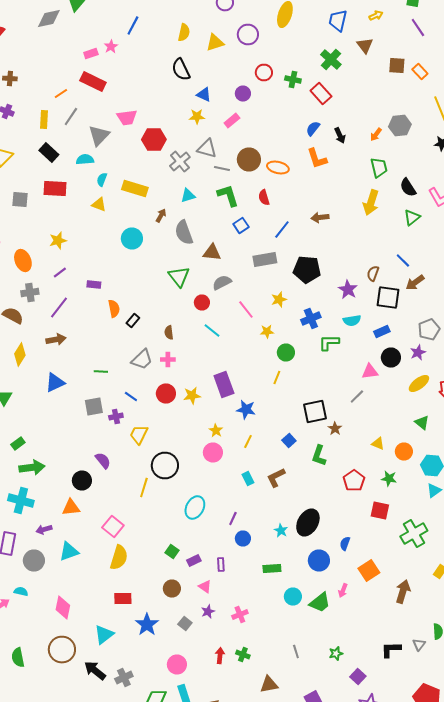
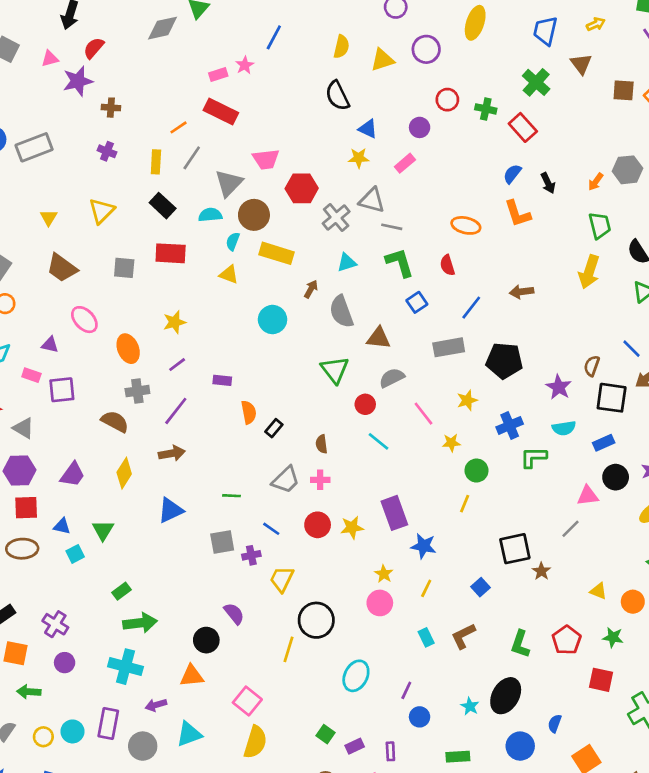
brown circle: (249, 160) -> (254, 215), moved
green L-shape: (319, 456) -> (520, 644), moved

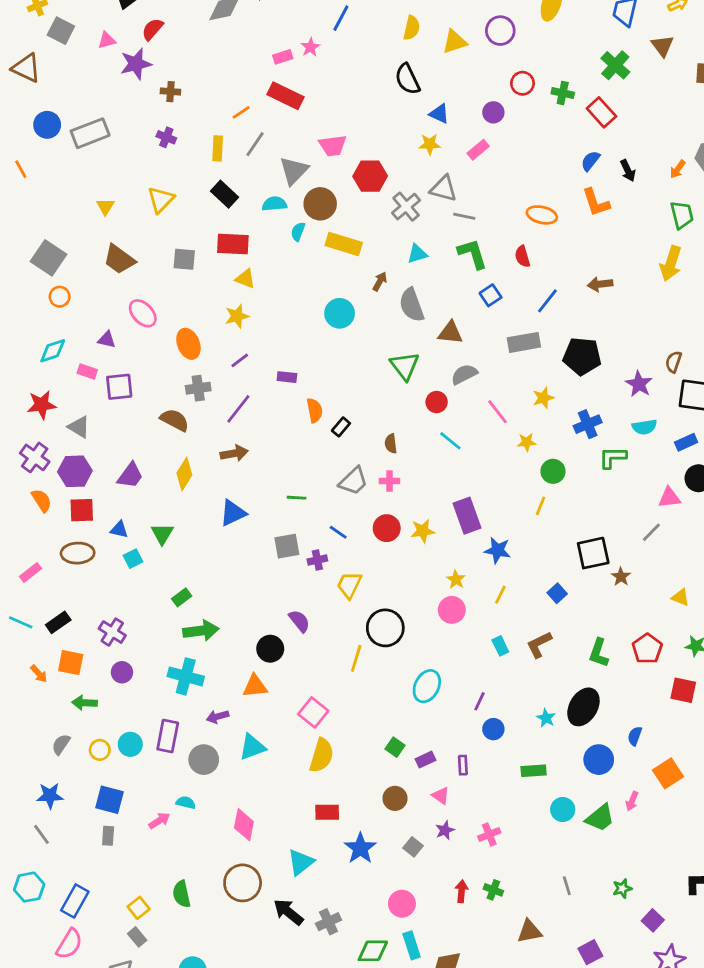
yellow triangle: (229, 274) -> (245, 279), moved

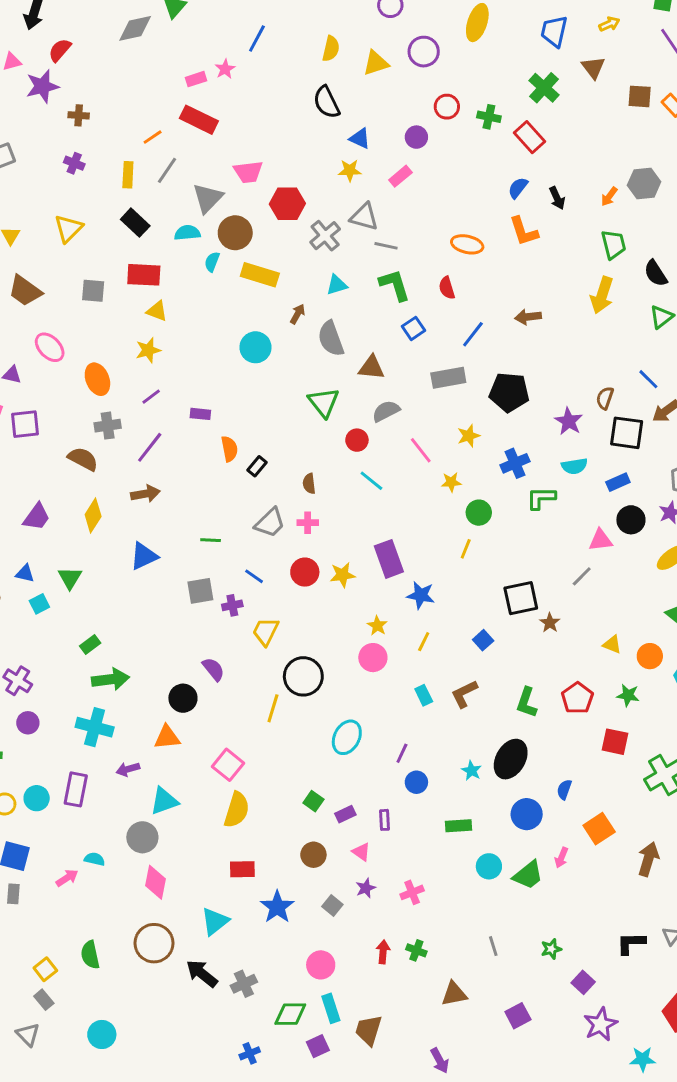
gray circle: (204, 760) -> (142, 837), moved

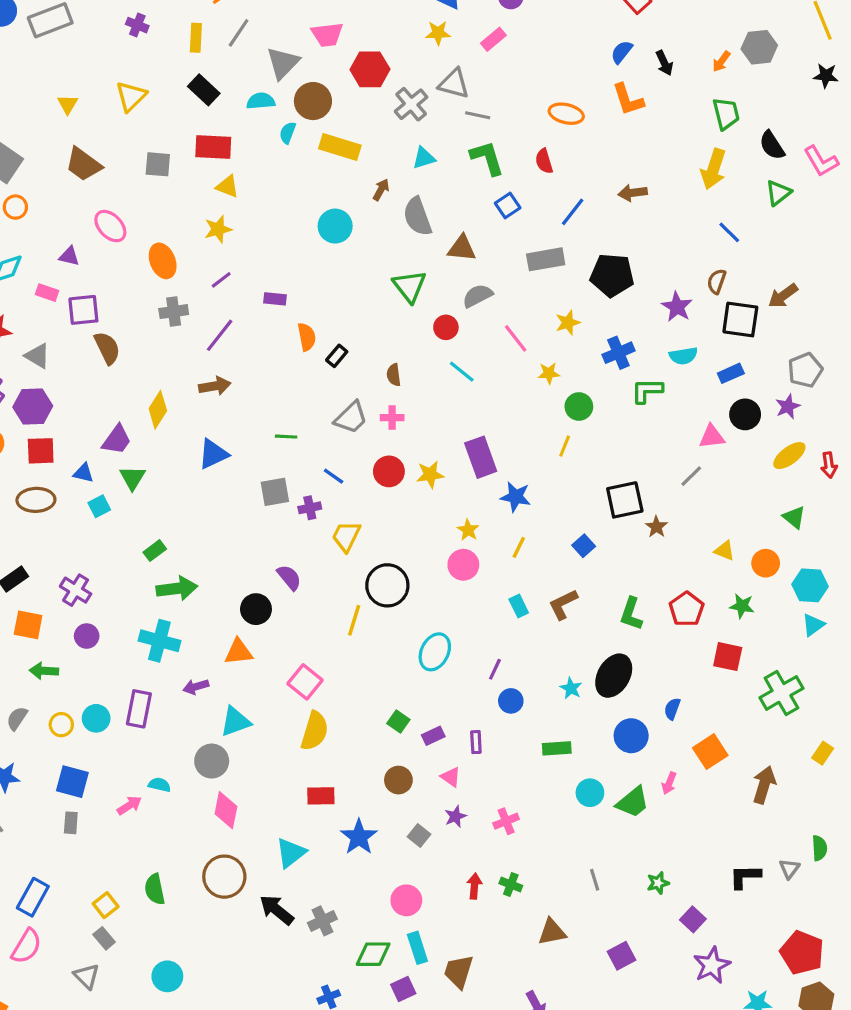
blue line: (648, 379) -> (729, 232), moved
brown semicircle: (83, 459) -> (107, 348), moved, turned 36
purple trapezoid: (37, 517) -> (117, 440), moved

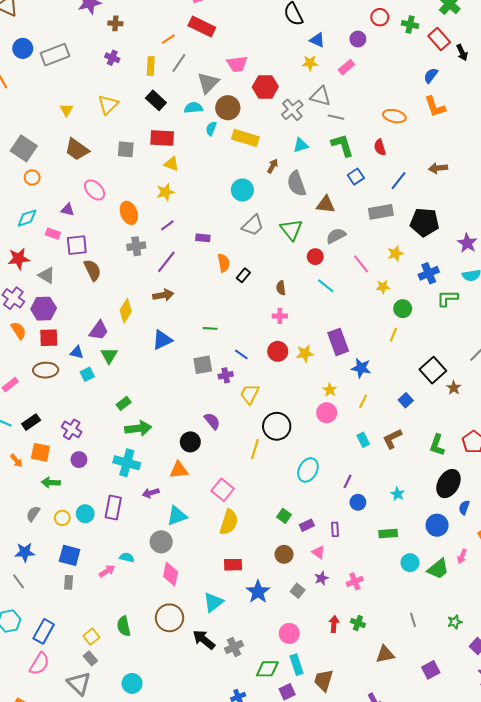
black arrow: (664, 63) -> (462, 53), moved
gray trapezoid: (351, 418) -> (253, 225), moved
black square: (625, 500) -> (433, 370), turned -30
black ellipse: (614, 676) -> (448, 484), moved
gray triangle: (87, 976) -> (79, 683), size x1.4

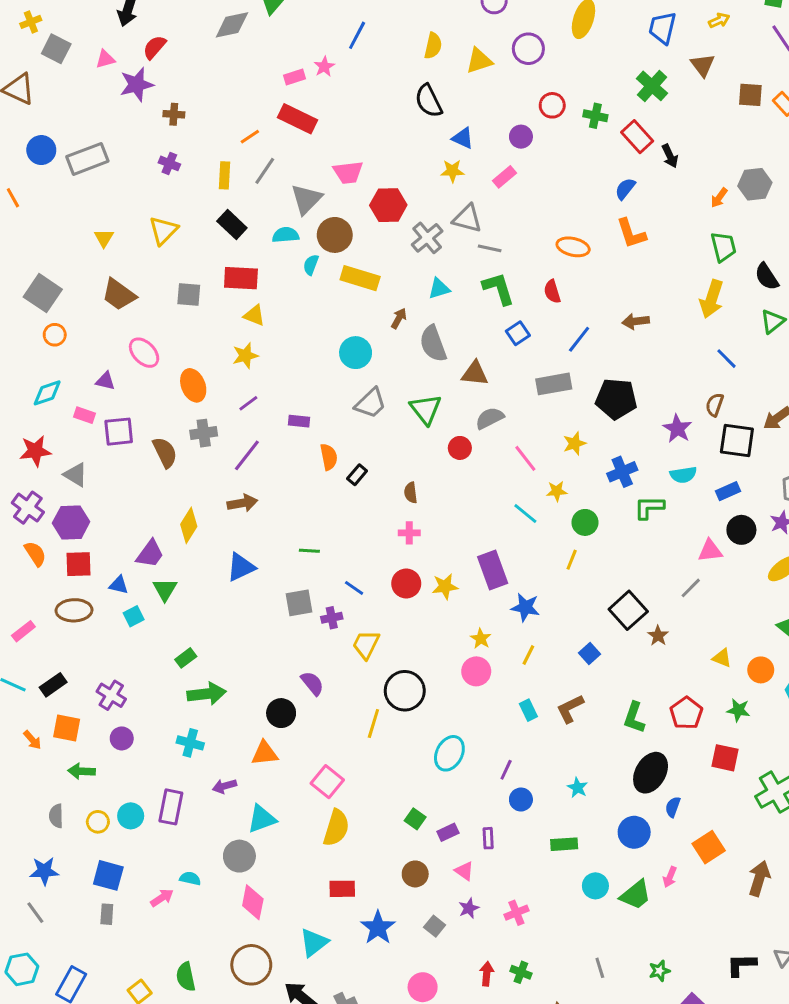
brown semicircle: (92, 270) -> (165, 452), moved
cyan line: (326, 286) -> (525, 513), moved
cyan cross: (127, 463) -> (190, 743), size x0.7
gray semicircle: (33, 514) -> (56, 816), turned -35

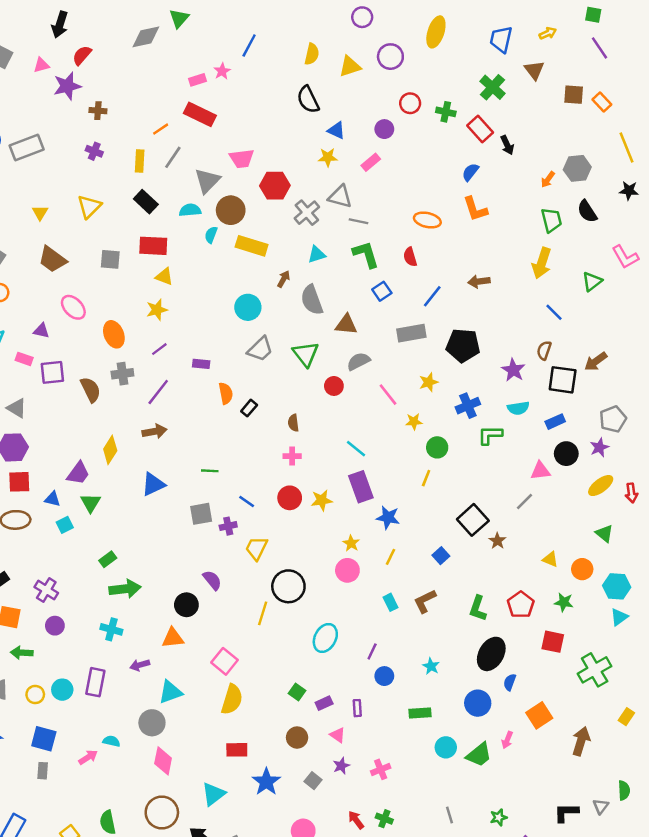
black semicircle: (767, 277) -> (587, 211), moved
cyan line: (525, 513) -> (356, 449), moved
red arrow: (487, 974) -> (356, 820), turned -42

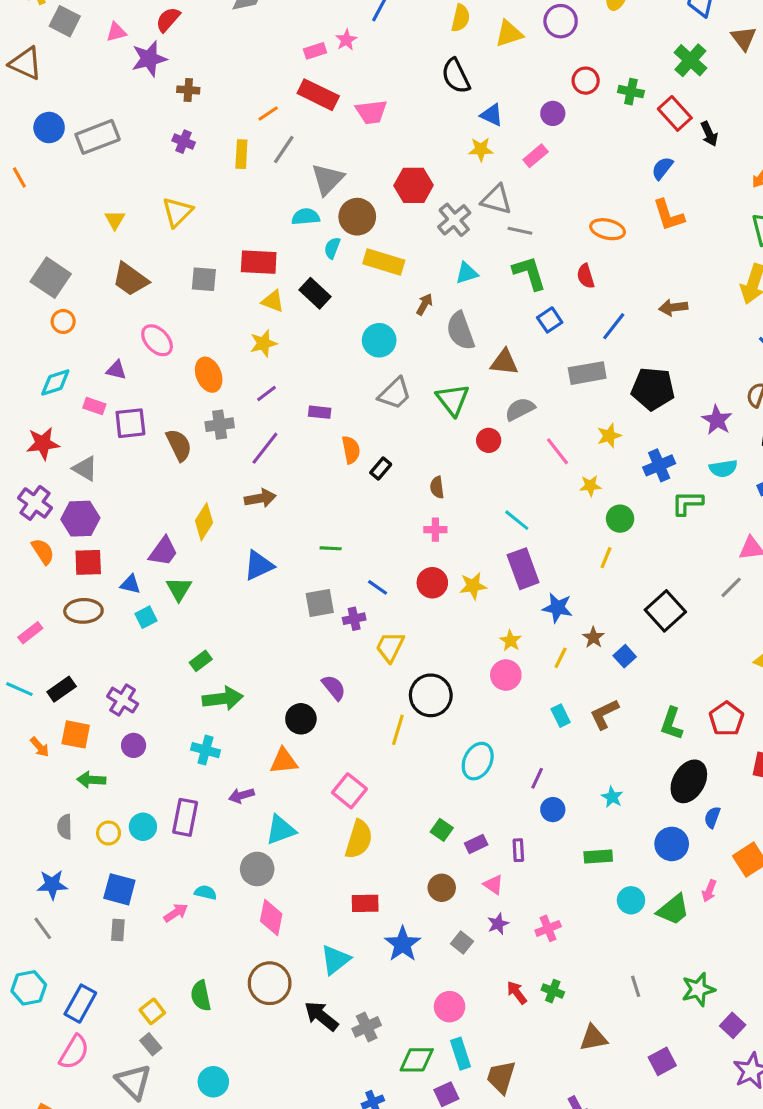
pink trapezoid: (242, 159) -> (371, 112), moved
black rectangle: (146, 202) -> (315, 293), moved
brown star: (497, 541) -> (593, 637), moved
green star: (499, 817) -> (698, 989), size x1.5

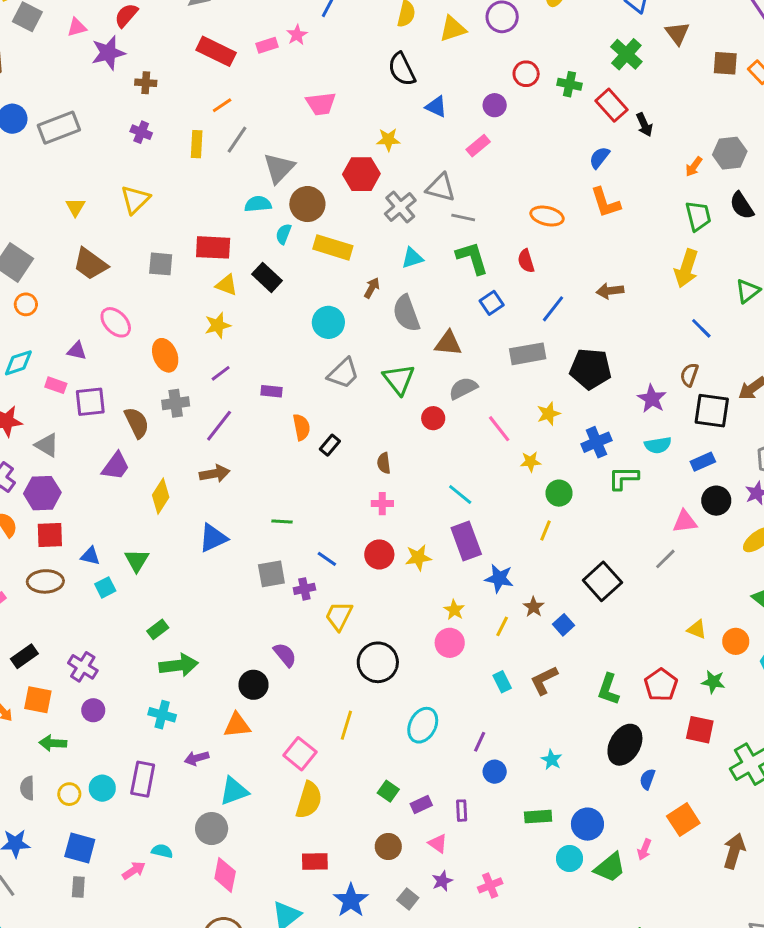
red rectangle: (318, 95) -> (216, 51), moved
yellow star: (481, 149) -> (388, 140), moved
purple trapezoid: (163, 551) -> (116, 466), moved
yellow line: (398, 730) -> (346, 725), moved
blue circle: (672, 844) -> (587, 824), moved

